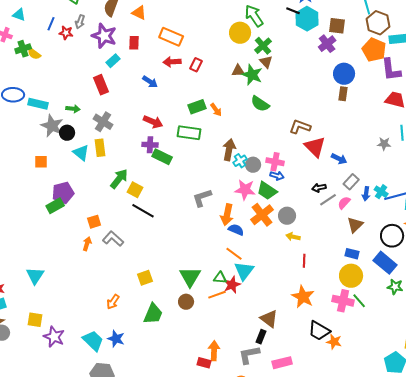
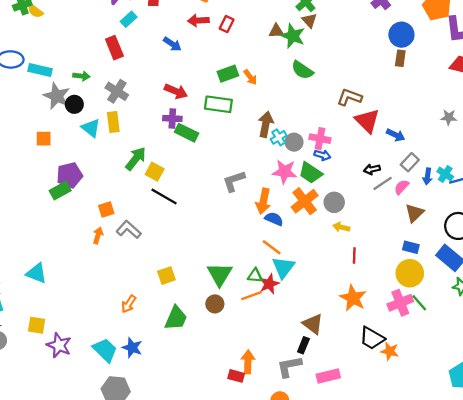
cyan triangle: (35, 276) -> (37, 273), turned -42
pink cross: (343, 301) -> (400, 303), turned -35

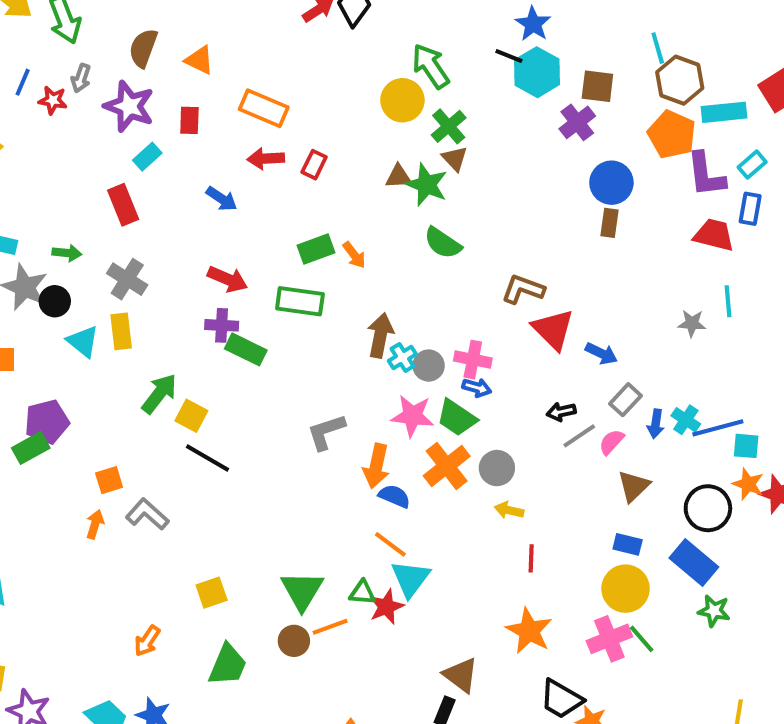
orange line: (251, 296) -> (330, 627), moved

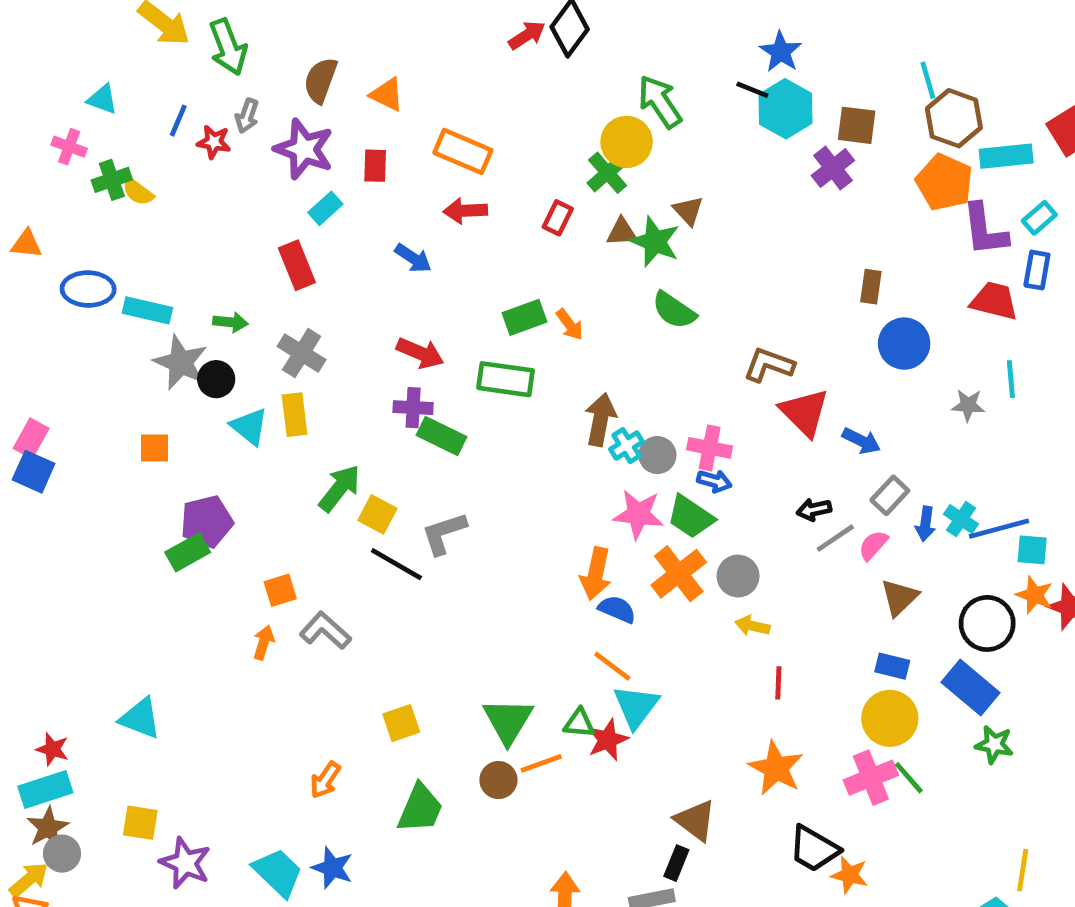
green cross: (449, 126) -> (608, 173), moved
red rectangle: (314, 165) -> (558, 218), moved
blue circle: (611, 183) -> (904, 344), moved
gray L-shape: (326, 432) -> (444, 533), moved

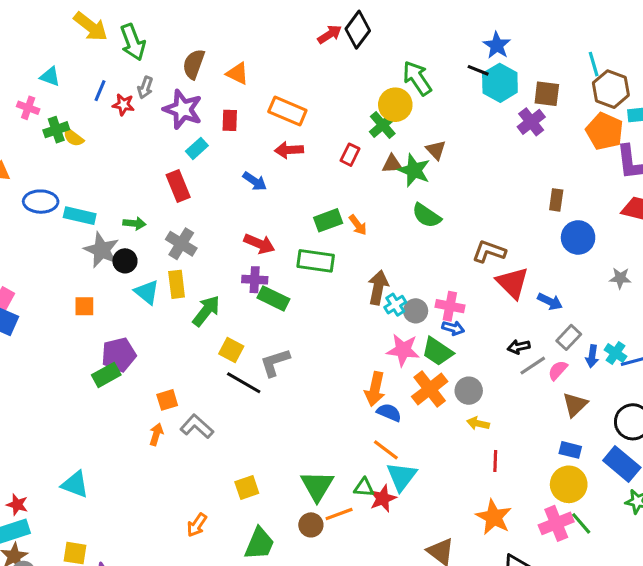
green arrow: (340, 488) -> (206, 311), moved

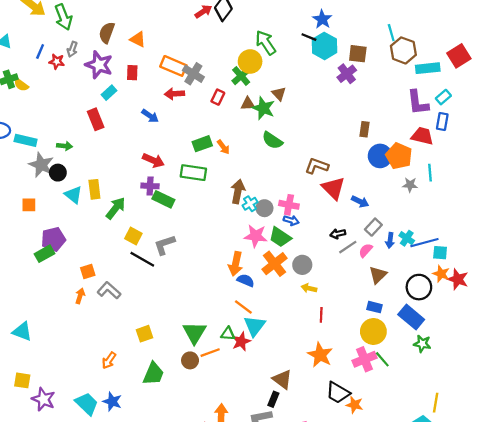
orange pentagon: (605, 131) -> (399, 156), moved
gray cross: (181, 244) -> (193, 74), moved

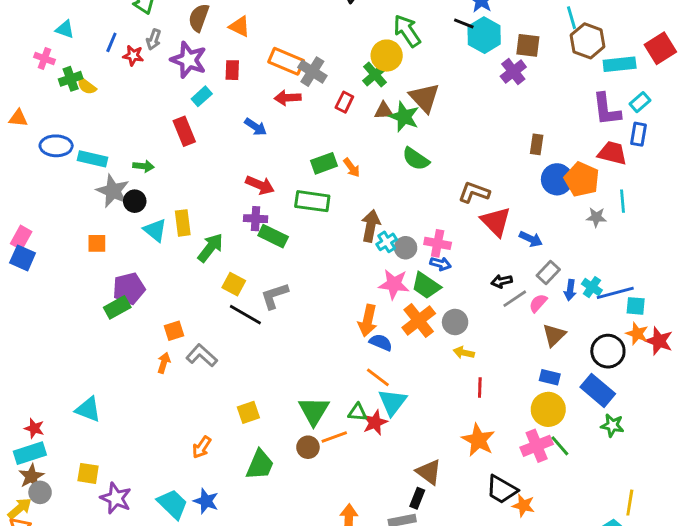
brown triangle: (279, 94) -> (424, 98), size x1.6

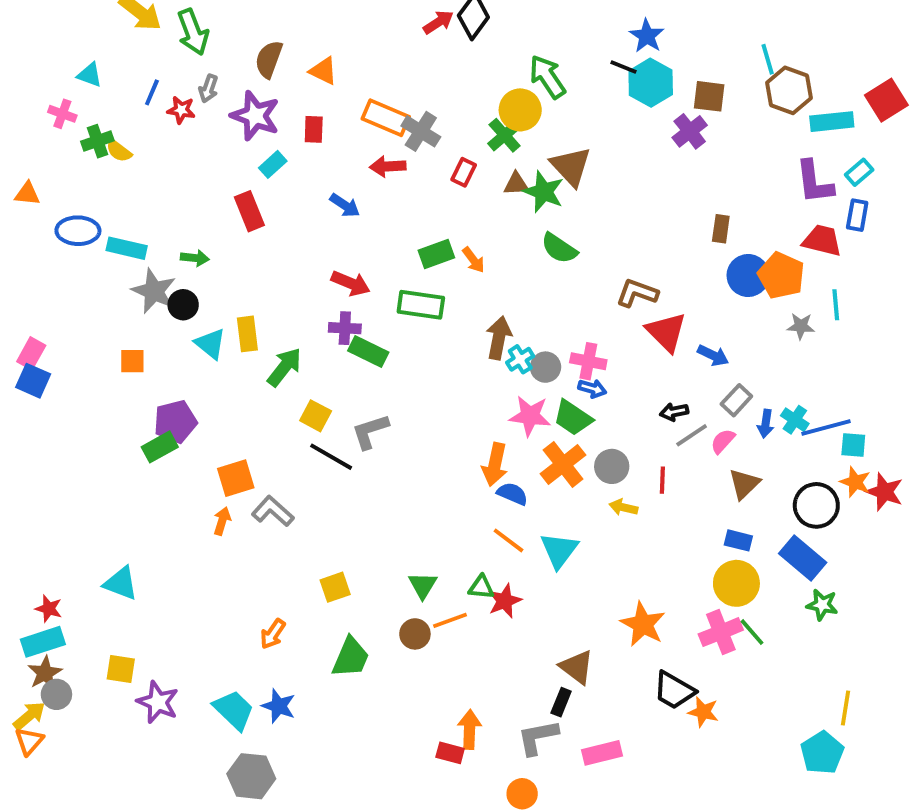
orange square: (174, 331) -> (236, 478), size x1.4
red line: (480, 388) -> (662, 480), moved
cyan triangle: (392, 402) -> (559, 550), moved
green triangle: (314, 411) -> (423, 585), size x0.7

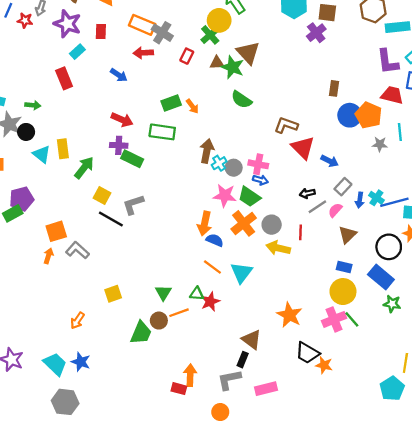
yellow arrow: (623, 507) -> (278, 248), size x1.5
green trapezoid: (351, 657) -> (141, 333), moved

